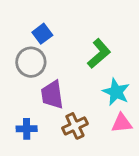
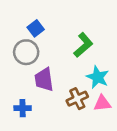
brown cross: (75, 126) -> (77, 99), moved

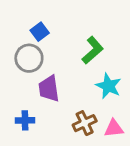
brown cross: (77, 99) -> (85, 123), moved
pink triangle: (102, 103) -> (114, 128), moved

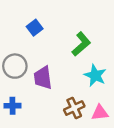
gray circle: (29, 58) -> (15, 66), moved
blue cross: (25, 120) -> (13, 106), moved

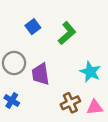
green L-shape: (81, 44) -> (67, 33), moved
blue cross: (13, 106) -> (12, 101), turned 32

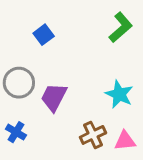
green L-shape: (67, 33) -> (121, 27), moved
purple trapezoid: (41, 74) -> (54, 97), turned 35

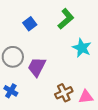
green L-shape: (121, 27) -> (66, 19), moved
cyan star: (119, 94) -> (82, 48), moved

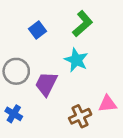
cyan star: (82, 48) -> (76, 60), moved
pink triangle: (86, 97) -> (108, 104), moved

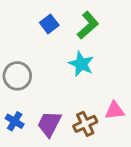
blue square: (37, 30) -> (49, 24), moved
purple trapezoid: (46, 84) -> (49, 124), moved

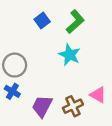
pink triangle: (115, 111) -> (98, 95), turned 36
blue cross: (15, 121) -> (12, 91), moved

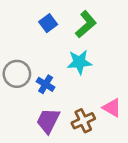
cyan star: (70, 55) -> (79, 62), turned -30
blue cross: (12, 91) -> (46, 84), moved

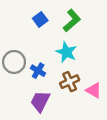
cyan star: (79, 62) -> (66, 52), turned 30
brown cross: (83, 121) -> (70, 82), moved

